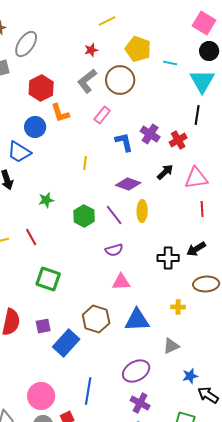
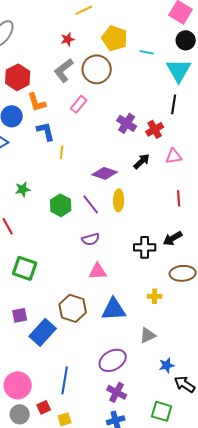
blue L-shape: (124, 142) -> (46, 131), moved
pink triangle: (196, 178) -> (174, 156), moved, size x0.7

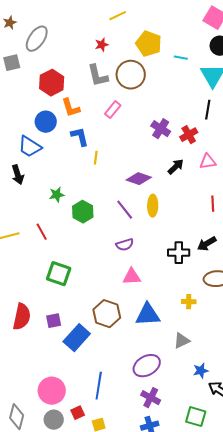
gray L-shape: (64, 70) -> (98, 76), turned -65
green hexagon: (61, 205) -> (83, 212), moved

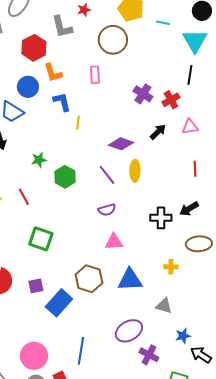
gray L-shape: (98, 76) -> (62, 27), moved
pink rectangle: (113, 110) -> (95, 75), turned -42
gray triangle: (182, 341) -> (164, 306), turned 42
purple cross: (151, 398) -> (149, 355), moved

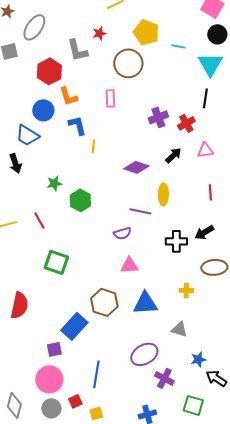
purple cross: (143, 94) -> (158, 117), turned 36
yellow ellipse: (135, 171) -> (163, 194), moved
purple line: (107, 175) -> (140, 211), moved, turned -40
purple square: (36, 286) -> (54, 349), moved

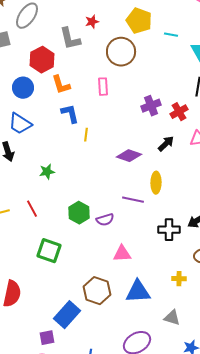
blue circle: (43, 110) -> (23, 88), moved
green hexagon: (80, 200) -> (79, 213), moved
purple semicircle: (122, 233) -> (105, 220), moved

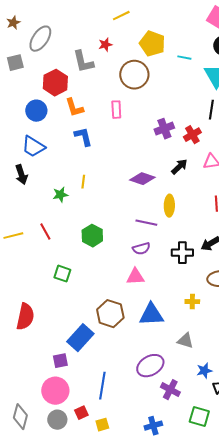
yellow line: (86, 135) -> (83, 182), moved
purple semicircle: (105, 220) -> (141, 249), moved
green square: (49, 251) -> (62, 274), size x0.7

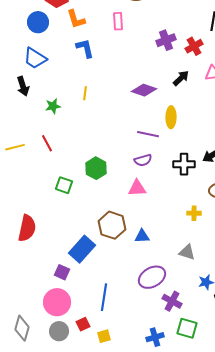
green star: (60, 195) -> (53, 106), moved
green hexagon: (92, 236) -> (96, 168), moved
blue triangle: (151, 315) -> (142, 236), moved, size x0.6
purple square: (60, 361) -> (62, 272), turned 35
green square: (199, 417) -> (187, 328), moved

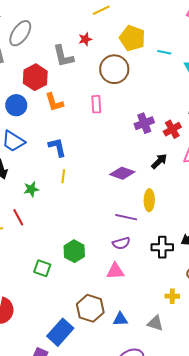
blue L-shape: (85, 48) -> (57, 147), moved
red line: (47, 143) -> (18, 217), moved
gray triangle: (187, 252) -> (155, 323), moved

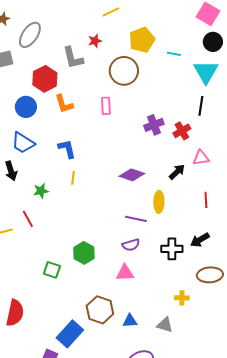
yellow pentagon: (132, 38) -> (142, 40), turned 30
black arrow: (159, 161) -> (177, 172), moved

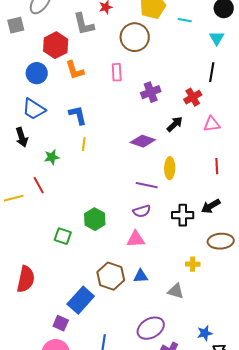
cyan triangle: (206, 72) -> (217, 38), size x0.6
purple cross: (154, 125) -> (151, 92), moved
black arrow: (177, 172) -> (175, 124), moved
blue triangle: (130, 321) -> (141, 276), moved

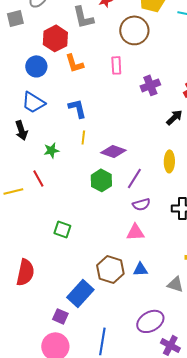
purple diamond: (143, 141) -> (113, 151), moved
purple line: (147, 185) -> (134, 178), moved, turned -70
green hexagon: (95, 219) -> (101, 180), moved

